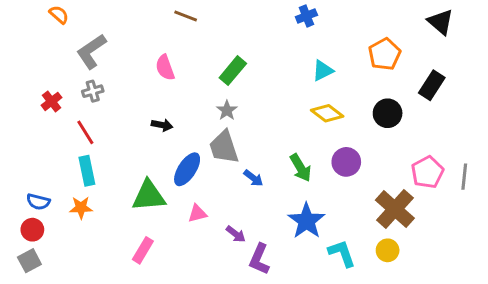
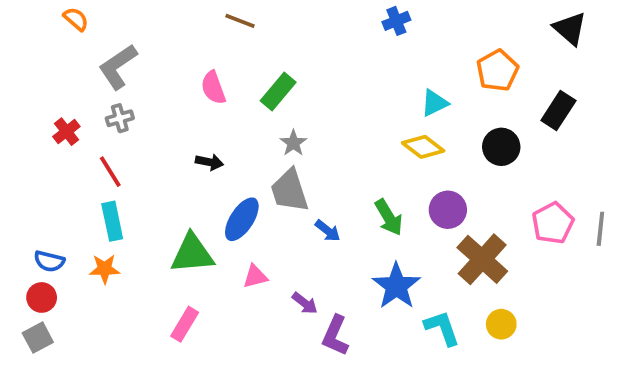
green rectangle: (233, 71) -> (278, 92), moved
cyan triangle: (323, 71) -> (434, 103), moved
brown cross: (395, 209) -> (482, 259), moved

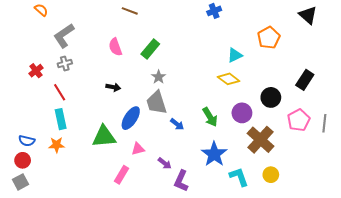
black rectangle: (558, 111) -> (305, 80), moved
black circle: (501, 147) -> (271, 97), moved
pink rectangle: (185, 324) -> (121, 175), moved

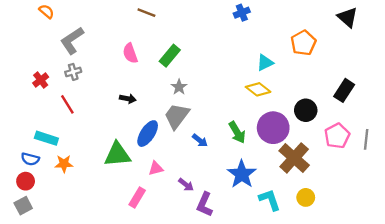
gray trapezoid: (156, 103) -> (177, 116), turned 55
purple circle: (242, 113) -> (273, 128), size x1.4
cyan rectangle: (61, 119) -> (46, 138), moved, turned -60

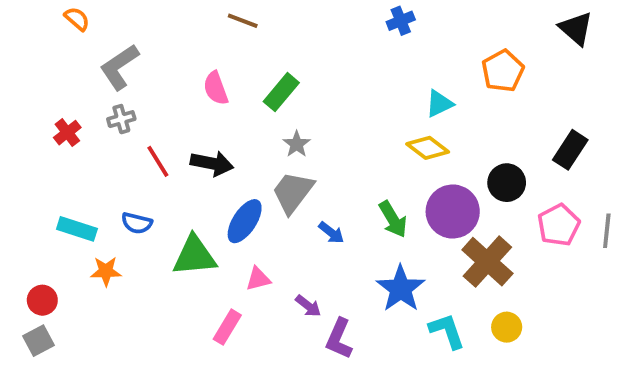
black arrow: (128, 99) -> (212, 163), size x1.5
red line: (67, 104) -> (158, 161), moved
blue semicircle: (30, 159) -> (137, 223), moved

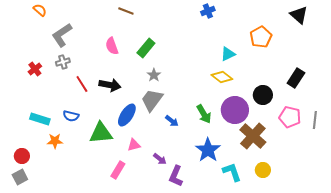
pink pentagon: (559, 225) -> (290, 117), turned -30

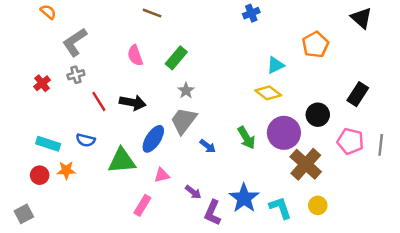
blue star: (208, 150) -> (244, 198), moved
red circle: (22, 156) -> (40, 175), moved

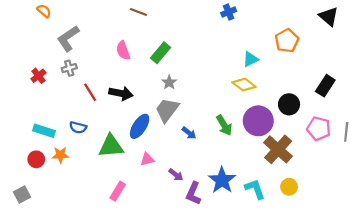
pink rectangle: (142, 205) -> (118, 191), moved

